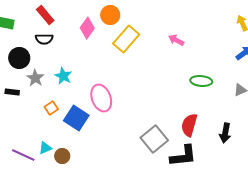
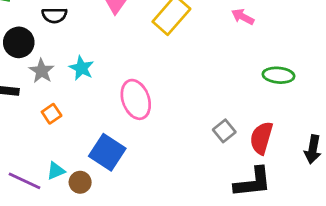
orange square: (51, 108) -> (52, 114), moved
blue square: (76, 118) -> (107, 152), moved
gray square: (154, 139) -> (224, 131), moved, size x0.6

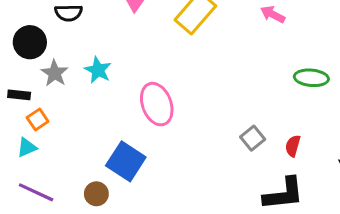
orange square: (52, 114) -> (38, 120), moved
red semicircle: (261, 138) -> (293, 146), size x0.6
cyan triangle: (56, 171) -> (27, 147), moved

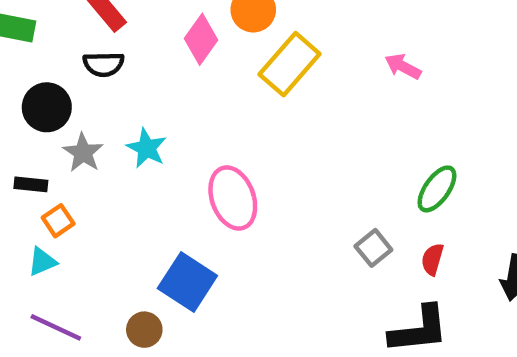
green ellipse: (311, 78) -> (437, 189), moved, turned -60

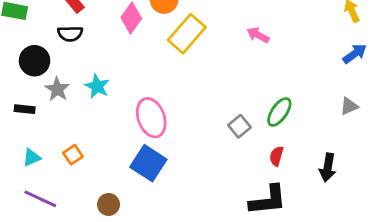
orange square: (58, 221) -> (73, 155), moved
gray square: (373, 248) -> (239, 126), moved
blue square: (187, 282) -> (148, 163), moved
brown circle: (144, 330) -> (109, 204), moved

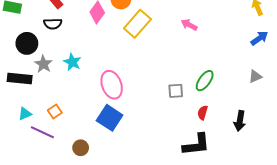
black rectangle: (25, 109) -> (20, 79), size x1.6
gray square: (239, 126) -> (176, 91), turned 35
purple line: (40, 199) -> (42, 132), moved

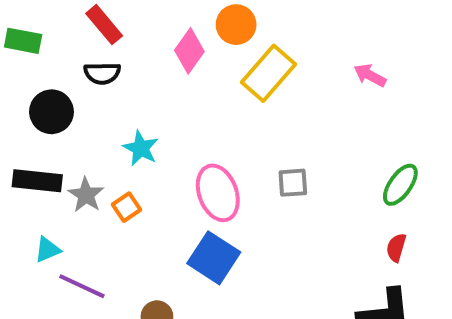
gray star: (43, 64) -> (86, 195), moved
gray square: (176, 91) -> (293, 183), moved
orange square: (55, 112) -> (127, 207), moved

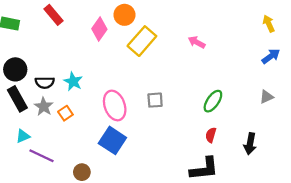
black semicircle: (102, 73) -> (45, 83), moved
black circle: (51, 112) -> (15, 69), moved
black rectangle: (37, 181) -> (17, 99), turned 55

